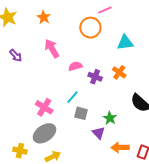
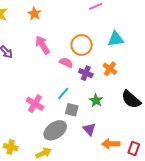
orange circle: (90, 28) -> (82, 45), moved
pink semicircle: (75, 66) -> (66, 63), turned 40
green star: (110, 118) -> (96, 100), moved
gray ellipse: (44, 133) -> (55, 130), moved

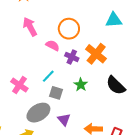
cyan triangle: (116, 39) -> (114, 20), moved
orange cross: (110, 69) -> (96, 54), size x1.5
purple triangle: (89, 129) -> (64, 120), moved

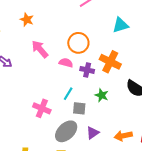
purple triangle: (64, 120) -> (93, 133), turned 48

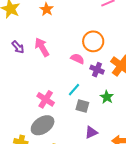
pink arrow: (40, 49) -> (42, 47), moved
gray ellipse: (66, 131) -> (43, 125), moved

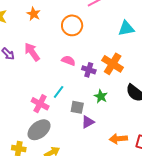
orange circle: (93, 41) -> (72, 25), moved
cyan line: (74, 90) -> (59, 92), moved
purple triangle: (91, 132) -> (88, 122), moved

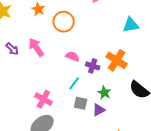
orange circle: (72, 25) -> (64, 22), moved
cyan line: (59, 92) -> (74, 83), moved
purple triangle: (88, 122) -> (99, 110), moved

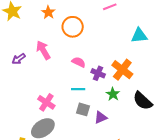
purple arrow: (12, 49) -> (19, 59), moved, turned 96
cyan line: (74, 83) -> (78, 89), turned 48
green star: (104, 93) -> (113, 94), moved

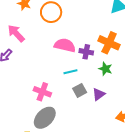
pink arrow: (43, 50) -> (16, 33), moved
pink semicircle: (79, 62) -> (65, 45), size x1.5
gray square: (83, 109) -> (80, 90), turned -32

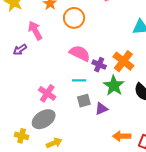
green star: (105, 69) -> (114, 86), size x1.5

